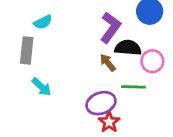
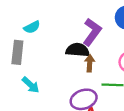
black semicircle: (128, 48) -> (78, 50), moved
brown arrow: (108, 63) -> (90, 63), turned 42

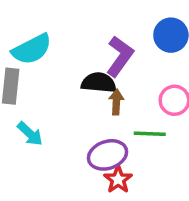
cyan semicircle: (32, 27) -> (32, 49), size x1.6

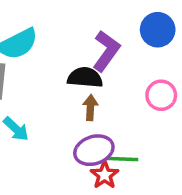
brown arrow: (116, 102) -> (90, 108), moved
green line: (150, 134) -> (122, 159), moved

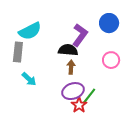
green line: (122, 159) -> (89, 96), turned -54

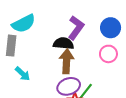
blue circle: (109, 23) -> (111, 28), moved
brown arrow: (71, 67) -> (67, 61), size x1.6

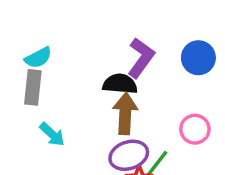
cyan semicircle: (24, 24) -> (38, 58), moved, size x0.7
pink circle: (108, 54) -> (195, 129), moved

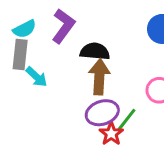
purple L-shape: (141, 58) -> (63, 26), moved
cyan arrow: (52, 134) -> (36, 77), moved

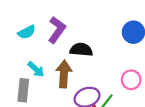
gray rectangle: (20, 54) -> (23, 90), moved
brown arrow: (99, 77) -> (64, 74), moved

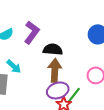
brown arrow: (64, 74) -> (55, 70), moved

